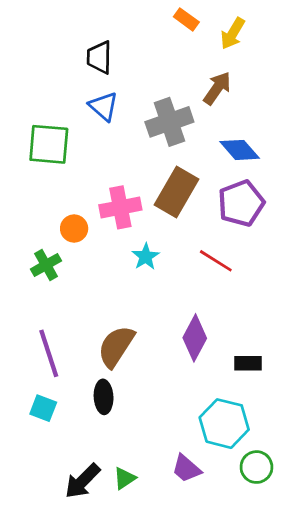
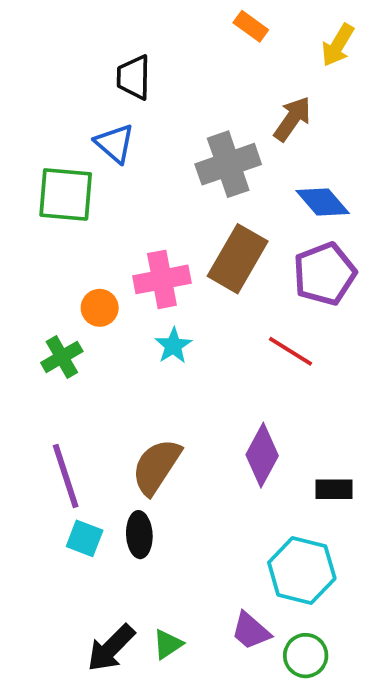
yellow arrow: (233, 33) -> (338, 45), moved
blue triangle: (104, 106) -> (115, 143), moved
cyan star: (146, 257) -> (173, 346), moved
cyan square: (43, 408) -> (85, 538), moved
green circle: (256, 467) -> (306, 656), moved

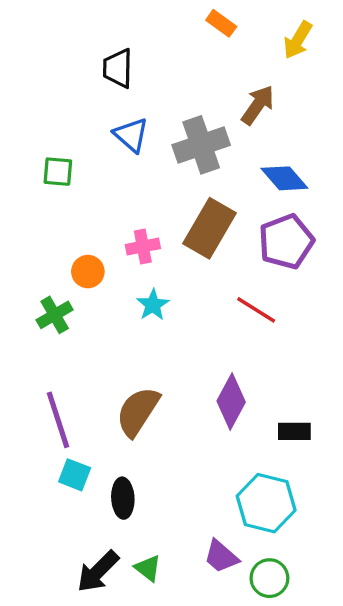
blue triangle: (115, 143) -> (131, 135), moved
green square: (66, 194) -> (58, 172), size x0.6
pink cross: (162, 279) -> (143, 247), size x0.7
black ellipse: (139, 535) -> (123, 498), moved
green triangle: (168, 644) -> (148, 568), turned -48

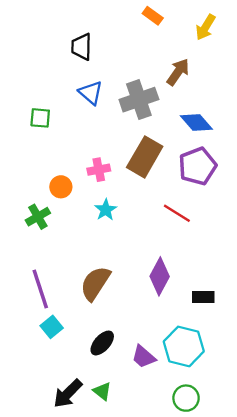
cyan square: (75, 475) -> (52, 327), turned 30
black ellipse: (123, 498) -> (102, 343), moved, turned 45
purple trapezoid: (221, 556) -> (144, 357), moved

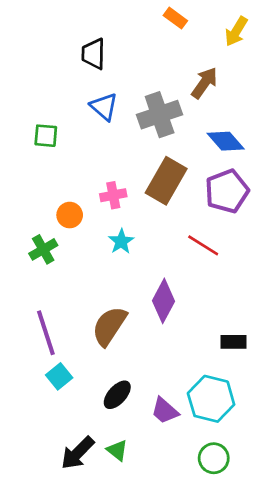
purple diamond: (160, 276) -> (163, 301), moved

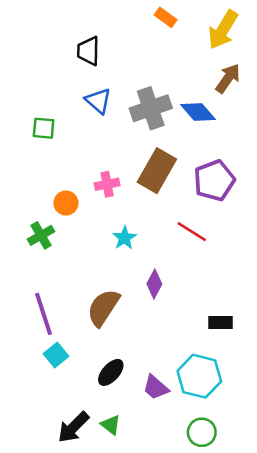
yellow arrow: (236, 31) -> (223, 30), size x1.4
brown arrow: (204, 83) -> (228, 78), moved
blue diamond: (226, 141) -> (198, 112), moved
cyan star: (121, 241) -> (125, 238), moved
purple diamond: (163, 301) -> (154, 284), size x0.7

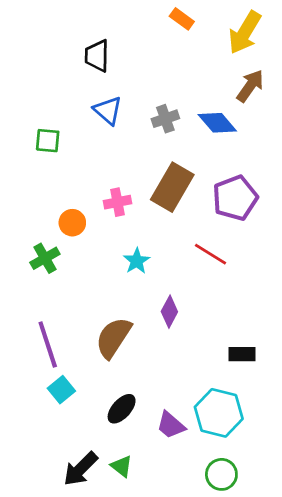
gray cross: (151, 108) -> (165, 119), size x0.6

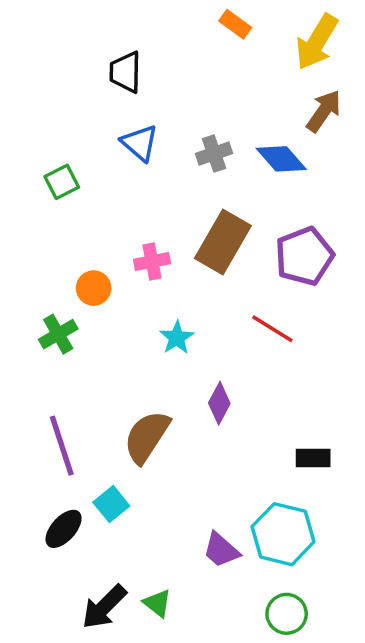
green square: (48, 141) -> (62, 182), turned -32
cyan square: (61, 390) -> (111, 504), moved
black ellipse: (122, 409) -> (64, 529), moved

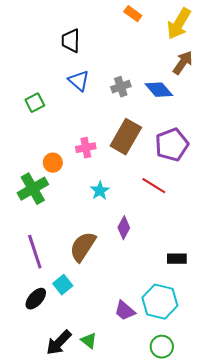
green cross: (58, 334) -> (33, 189), size x1.4

